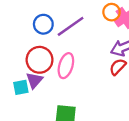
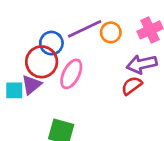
orange circle: (112, 12) -> (111, 32), moved
blue circle: (43, 24) -> (51, 43), moved

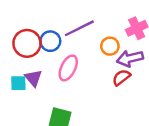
orange circle: (111, 32) -> (110, 46), moved
red circle: (42, 62) -> (27, 43), moved
purple triangle: (31, 85) -> (33, 78), turned -30

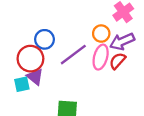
purple line: (79, 28) -> (73, 55), moved
red circle: (27, 43) -> (30, 59), moved
pink ellipse: (68, 68) -> (101, 57), moved

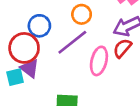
orange circle: (101, 34) -> (82, 14), moved
pink ellipse: (101, 57) -> (99, 61), moved

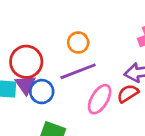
orange circle: (82, 14) -> (78, 43), moved
blue circle: (39, 26) -> (42, 92), moved

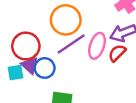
orange circle: (78, 43) -> (66, 20), size x1.6
pink ellipse: (100, 99) -> (97, 46), moved

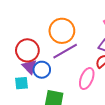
pink ellipse: (97, 46) -> (87, 79), moved
cyan square: (16, 73) -> (22, 83), moved

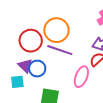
red circle: (27, 50) -> (31, 41), moved
purple line: (65, 51) -> (60, 50), turned 50

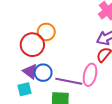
orange circle: (56, 30) -> (46, 32), moved, size x0.7
purple line: (60, 50) -> (69, 81), moved

